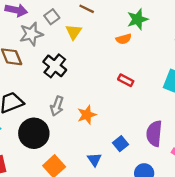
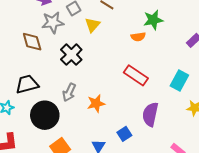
red rectangle: (126, 80) -> (136, 75), size x1.6
purple semicircle: (154, 133) -> (150, 114), moved

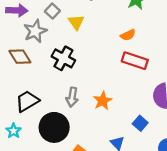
orange semicircle: (138, 37) -> (128, 35), moved

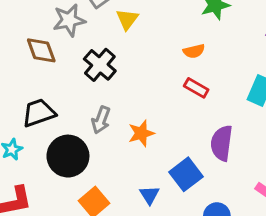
red rectangle: (135, 61) -> (196, 88), size x0.7
blue square: (140, 123) -> (186, 174), size x1.5

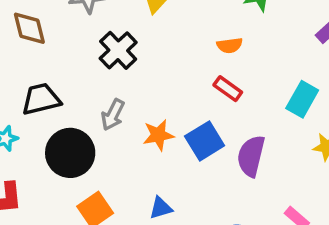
brown diamond: (41, 50) -> (29, 28), moved
blue square: (186, 174) -> (205, 141), moved
blue triangle: (149, 195) -> (161, 208), turned 40

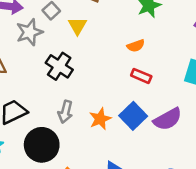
purple semicircle: (251, 156) -> (168, 119), turned -120

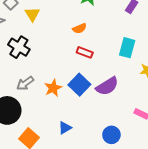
gray arrow: (65, 112) -> (25, 83), turned 42

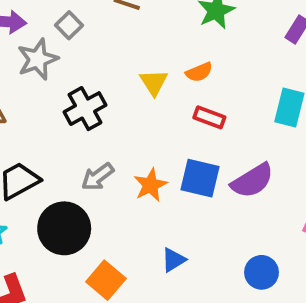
yellow triangle: (32, 14) -> (154, 82), moved
black cross: (19, 47) -> (85, 109), turned 30
blue square: (79, 85) -> (200, 178), turned -30

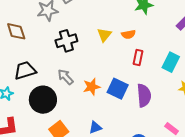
red rectangle: (209, 117) -> (138, 58), moved, turned 70
gray arrow: (98, 177) -> (66, 77), turned 72
purple semicircle: (252, 181) -> (144, 95), turned -75

